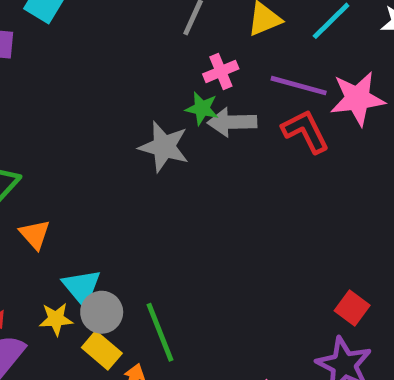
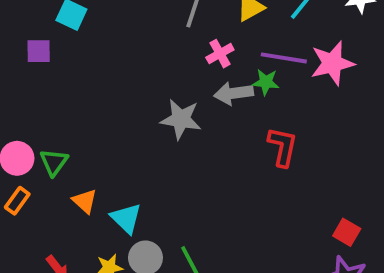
green star: (202, 108) -> (266, 82), moved
red L-shape: (305, 131) -> (283, 147), moved, turned 45
cyan triangle: (82, 287) -> (126, 218), moved

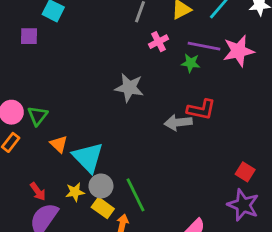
gray arrow: (234, 93) -> (178, 122), moved
red L-shape: (283, 147) -> (201, 110), turned 88
cyan triangle: (126, 218) -> (88, 157), size x1.4

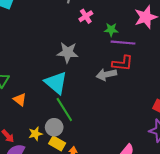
purple line: (204, 46) -> (123, 43), moved
cyan triangle: (88, 157) -> (56, 83), moved
green line: (136, 195) -> (64, 110), moved

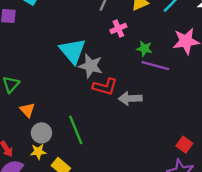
red L-shape: (123, 63) -> (105, 87), moved
cyan triangle: (56, 83) -> (73, 51), moved
gray circle: (54, 127) -> (41, 133), moved

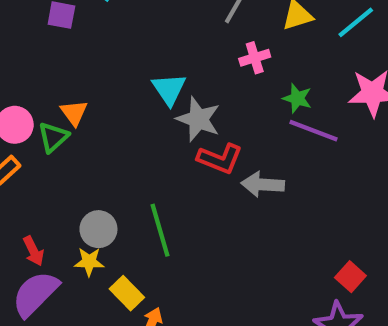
cyan triangle: (73, 51) -> (169, 89), size x0.7
orange triangle: (27, 110) -> (74, 113), moved

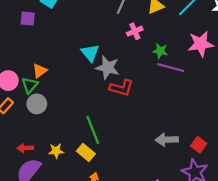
orange triangle: (74, 113) -> (40, 71), turned 35
gray arrow: (263, 184) -> (167, 140), moved
gray circle: (98, 229) -> (37, 104), moved
red arrow: (33, 251) -> (25, 148), turned 119
yellow rectangle: (127, 293) -> (86, 152), moved

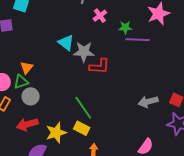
green triangle: (30, 85) -> (21, 82), turned 42
red arrow: (25, 148) -> (27, 124), moved, size x1.5
yellow star: (56, 151) -> (56, 133), size x1.5

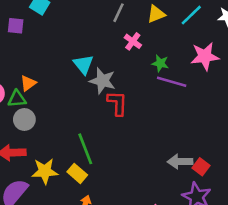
pink cross: (100, 16) -> (133, 41), turned -32
red L-shape: (99, 66) -> (117, 103), turned -105
gray arrow: (148, 102) -> (180, 162), moved

